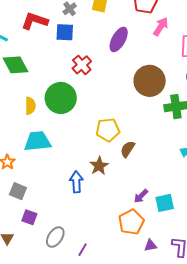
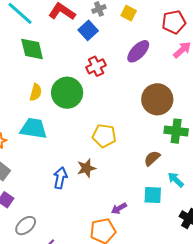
blue square: (65, 32) -> (88, 30), turned 30
brown semicircle: (128, 149) -> (152, 158), moved
cyan square: (165, 203) -> (153, 195), moved

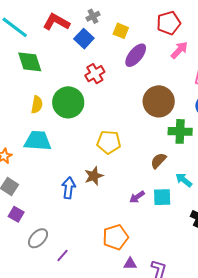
yellow square: (129, 13) -> (121, 31), moved
purple arrow: (119, 208) -> (137, 197), moved

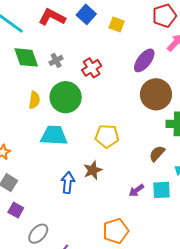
gray cross: (93, 16) -> (56, 60), moved
blue square: (84, 39) -> (86, 14), moved
purple ellipse: (136, 55) -> (144, 60), moved
cyan trapezoid: (38, 141) -> (54, 135), moved

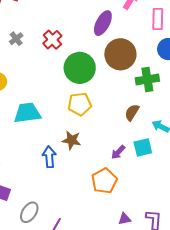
green circle: (66, 97) -> (80, 68), moved
brown star: (93, 170) -> (72, 140), turned -30
orange pentagon: (116, 231) -> (104, 181), moved

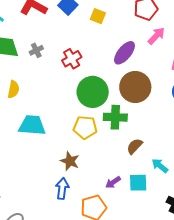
green cross: (147, 80) -> (115, 117), moved
blue arrow: (49, 157) -> (62, 188), moved

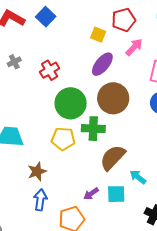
yellow square: (98, 16) -> (98, 35), moved
brown semicircle: (135, 146) -> (113, 158), size x1.6
brown star: (70, 161) -> (37, 171), moved, turned 30

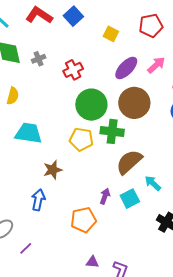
yellow square: (98, 35) -> (111, 34), moved
pink arrow: (134, 47) -> (156, 65), moved
purple arrow: (91, 194) -> (105, 196), turned 140
cyan square: (116, 194) -> (130, 199), turned -30
blue arrow: (40, 200) -> (38, 200), moved

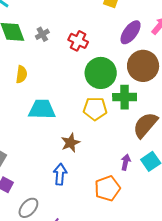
red cross: (73, 70) -> (78, 41), turned -30

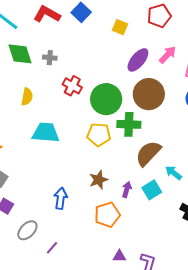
gray cross: (42, 34) -> (50, 58), turned 32
red cross: (78, 41) -> (72, 86), moved
brown star: (70, 143) -> (98, 180), moved

